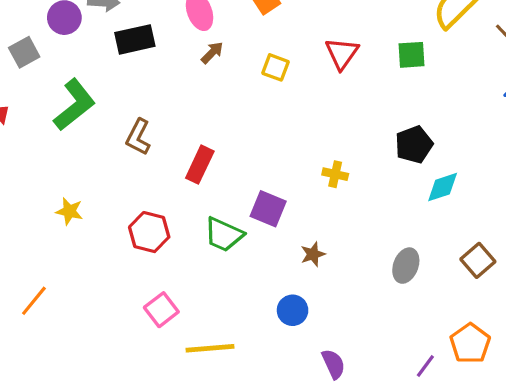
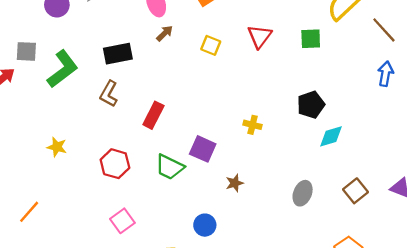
black rectangle: (135, 39) -> (118, 54), moved
gray square: (24, 52) -> (26, 51), moved, turned 30
blue circle: (293, 310) -> (205, 225), moved

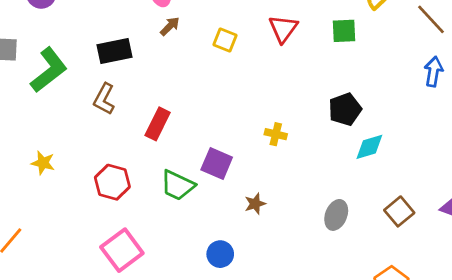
pink square: (122, 221) -> (122, 250), size x1.4

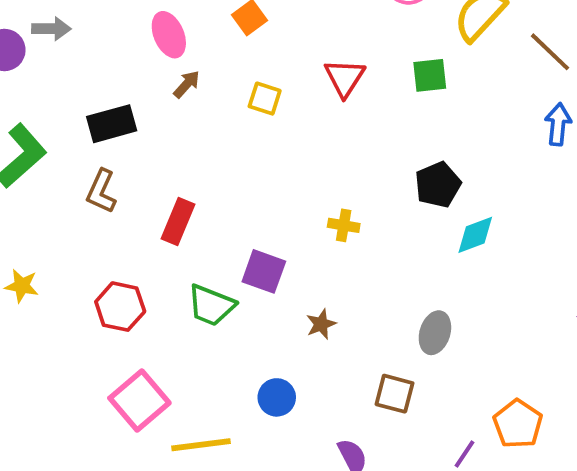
brown square: (399, 211) -> (394, 394), moved, turned -32

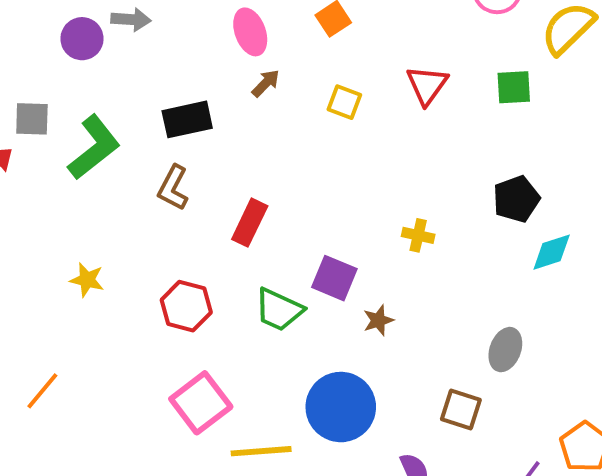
brown star: (321, 324) -> (378, 320), moved
blue circle: (277, 397) -> (341, 407), size x1.8

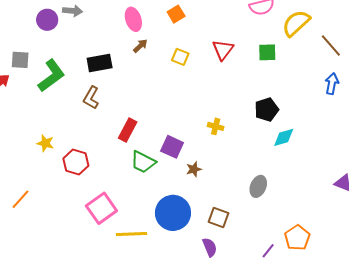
red rectangle: (250, 223) -> (128, 130), moved
red hexagon: (186, 306) -> (76, 162), moved
brown square: (461, 409) -> (218, 217), moved

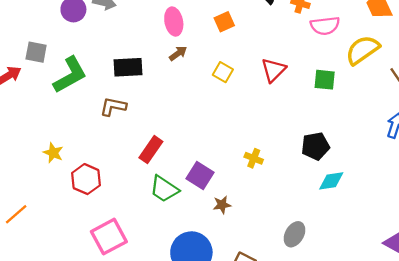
brown L-shape: (91, 98) -> (113, 107), turned 65

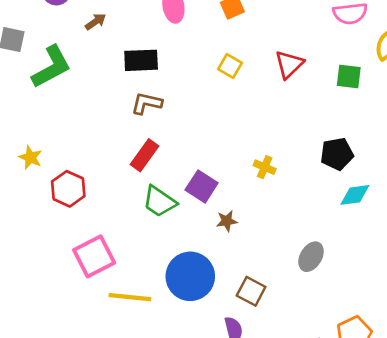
brown arrow: (178, 53) -> (96, 22), moved
black rectangle: (128, 67) -> (141, 60), moved
brown L-shape: (113, 107) -> (147, 103), moved

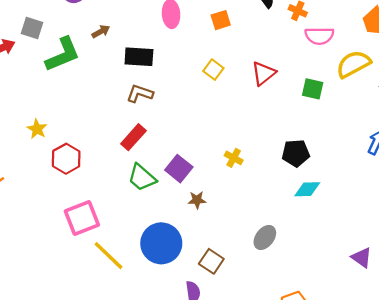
brown arrow: (96, 22) -> (101, 31), moved
yellow line: (130, 297) -> (109, 256), turned 32

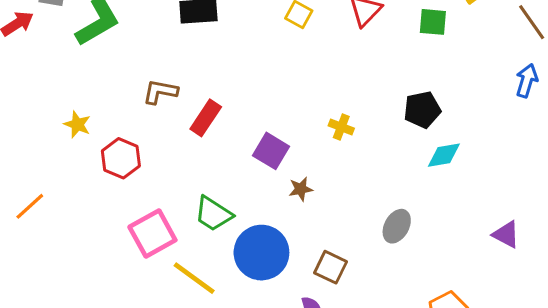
brown L-shape: (140, 93) -> (160, 92), moved
green trapezoid: (142, 178) -> (213, 214), moved
purple triangle: (362, 258) -> (506, 234), moved

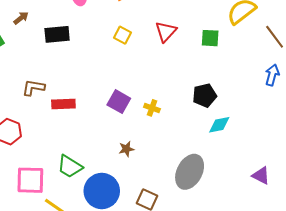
red rectangle: (206, 118) -> (63, 104), turned 55
purple square: (271, 151) -> (119, 102), moved
gray ellipse: (397, 226) -> (190, 172), size x1.6
pink square: (152, 234) -> (30, 180), turned 32

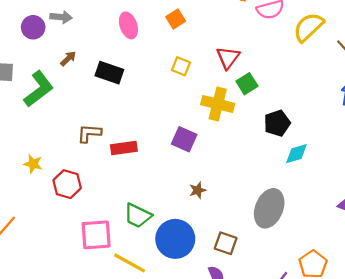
black rectangle: (57, 34) -> (109, 73), turned 30
green square: (210, 38) -> (247, 84), moved, turned -30
yellow cross: (152, 108) -> (218, 104), moved, size x1.8

